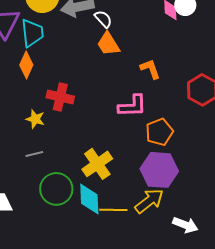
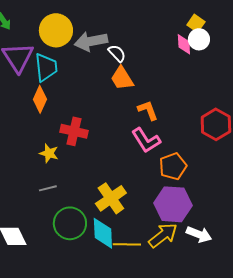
orange L-shape: (150, 69) -> (148, 110), moved
pink L-shape: (132, 106) -> (146, 140), turned 60
white arrow: (185, 225) -> (199, 234), moved

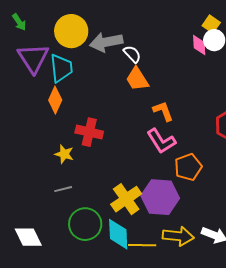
purple hexagon: (173, 204) -> (160, 197), moved
yellow arrow: (163, 235) -> (178, 236), turned 44

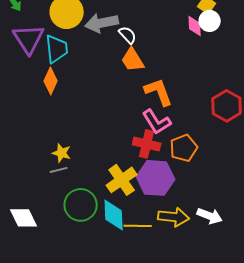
orange L-shape: (163, 111) -> (159, 92), size x1.4
red cross: (89, 132) -> (147, 144), moved
yellow star: (64, 154) -> (62, 153), moved

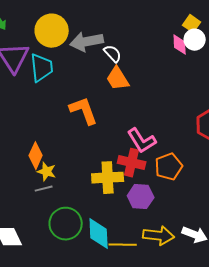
orange diamond: (51, 81) -> (36, 156), moved
orange L-shape: (159, 92) -> (84, 111), moved
purple hexagon: (156, 178) -> (141, 197), size x0.7
yellow cross: (122, 180) -> (108, 178), moved, turned 32

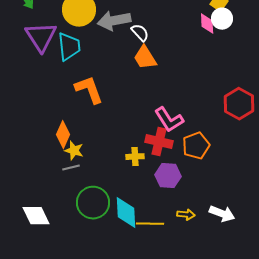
orange L-shape: (84, 111) -> (89, 90), moved
yellow cross: (108, 178) -> (135, 157), size x0.6
yellow arrow: (159, 236) -> (186, 215), size x0.6

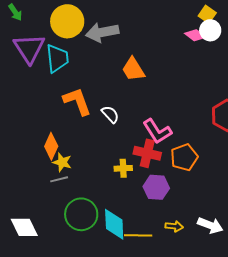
pink diamond: (207, 24) -> (195, 35), turned -50
white semicircle: (140, 33) -> (110, 114), moved

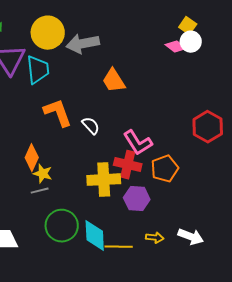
yellow cross: (123, 168) -> (104, 180), size x1.8

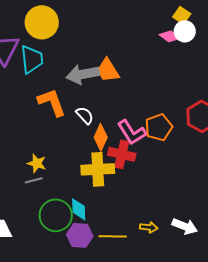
gray arrow: (83, 44) -> (83, 74), moved
orange diamond: (32, 158) -> (101, 137), moved
orange pentagon: (165, 169) -> (159, 127), moved
purple hexagon: (137, 199) -> (80, 235), moved
cyan diamond: (95, 236) -> (79, 209), moved, size x0.7

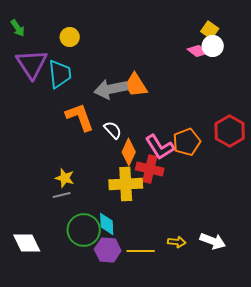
yellow circle: (42, 22) -> (70, 37), size x0.6

